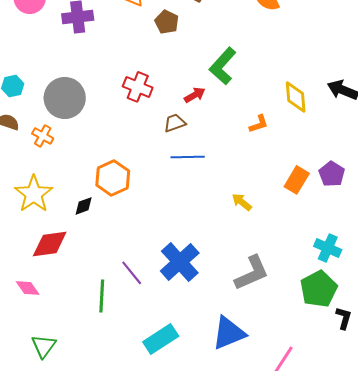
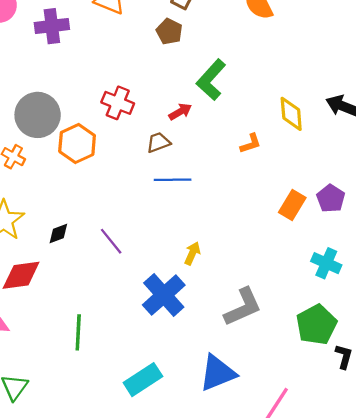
brown pentagon: (167, 22) -> (169, 32), moved
orange hexagon: (113, 178) -> (77, 143), moved
yellow arrow: (242, 202) -> (192, 253), moved, turned 75
cyan cross: (328, 248) -> (326, 263), moved
purple line: (132, 273) -> (111, 241), moved

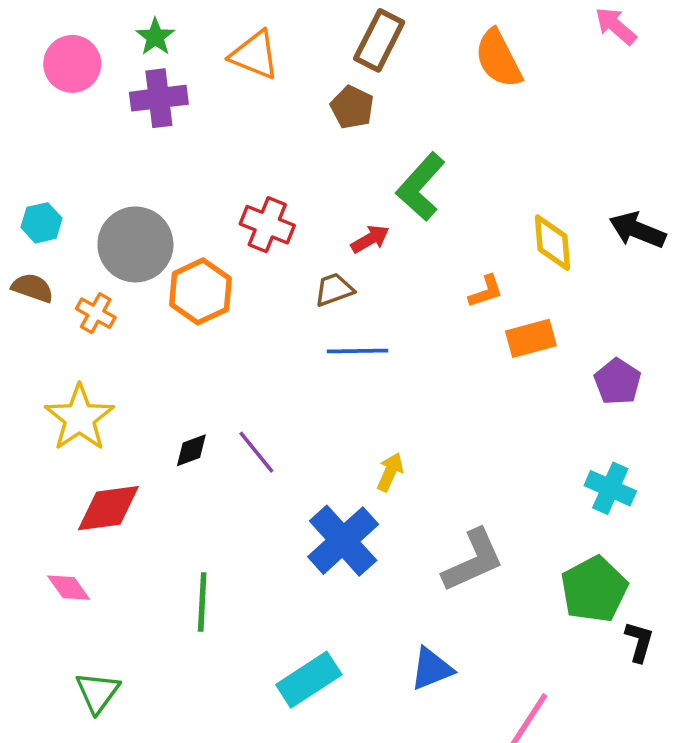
orange rectangle: (292, 205) -> (531, 338), moved, turned 44
black diamond: (58, 234) -> (191, 450), moved
blue triangle: (218, 373) -> (432, 669), size x0.7

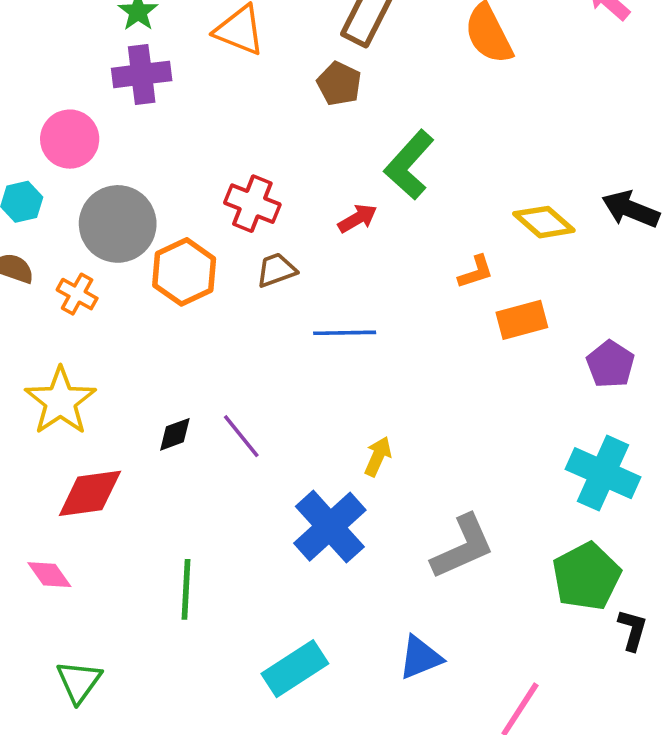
pink circle: (72, 64) -> (70, 139), moved
yellow diamond: (553, 243) -> (544, 222), turned -44
brown trapezoid: (334, 290) -> (276, 270), moved
cyan cross: (610, 488) -> (603, 473), size x1.4

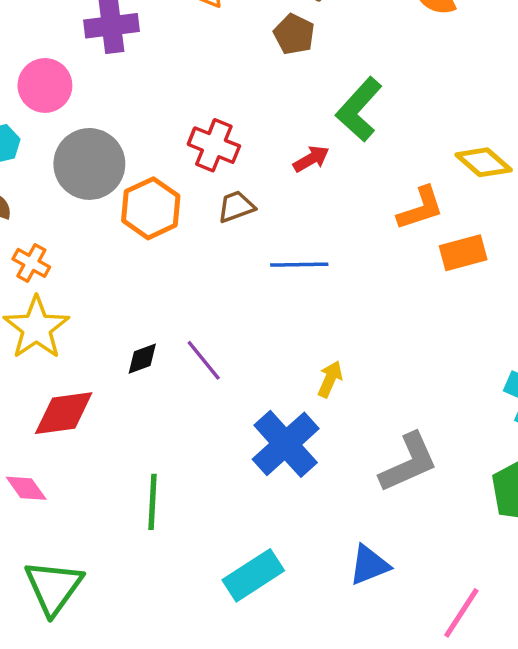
orange L-shape: (476, 272) -> (420, 208), size x1.4
orange cross: (77, 294) -> (31, 263), moved
green triangle: (79, 682) -> (53, 587), size x1.4

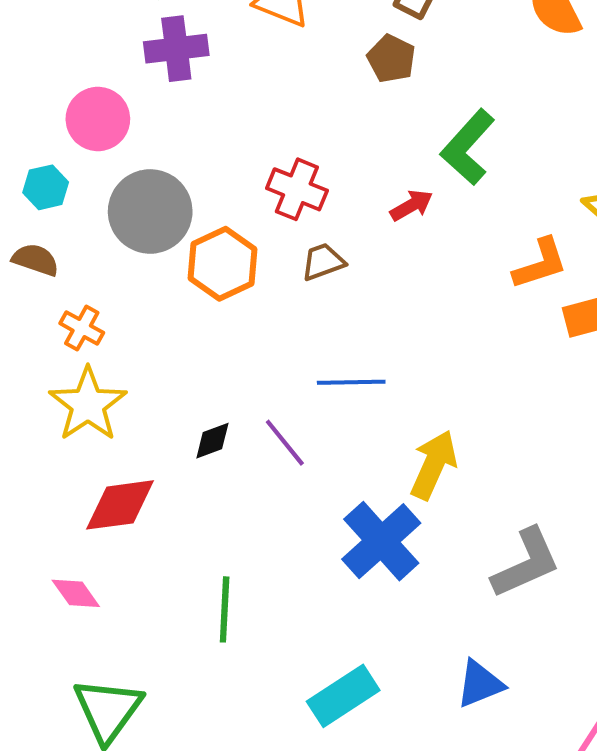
blue line: (299, 265) -> (351, 382), moved
yellow arrow: (330, 379) -> (434, 465), size x1.6

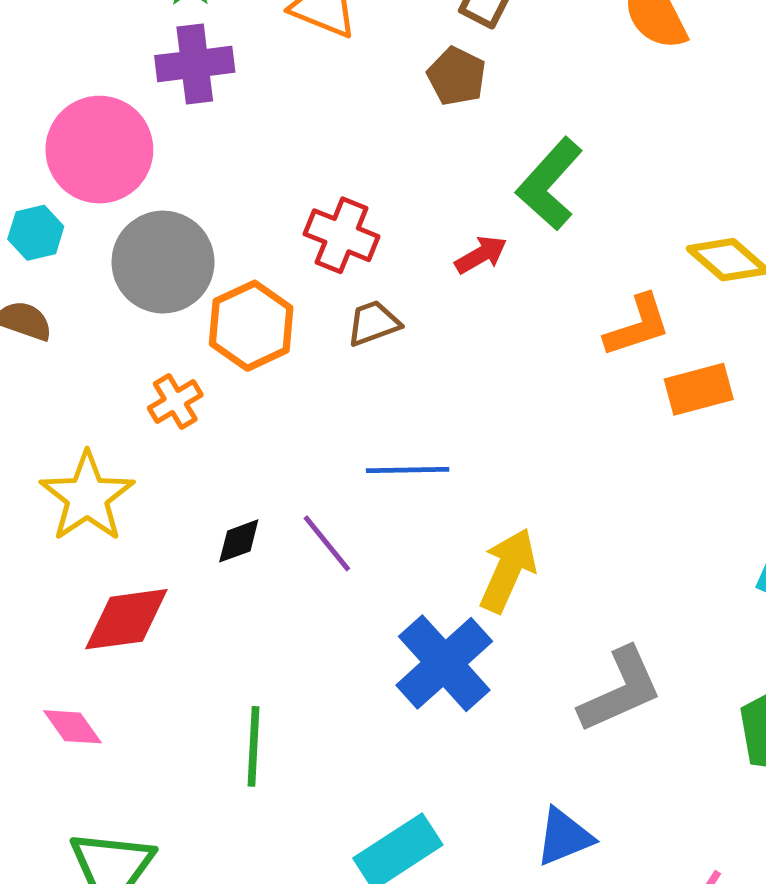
pink circle: (98, 119) -> (99, 150), size x1.4
orange cross: (82, 328) -> (175, 401), moved, turned 30

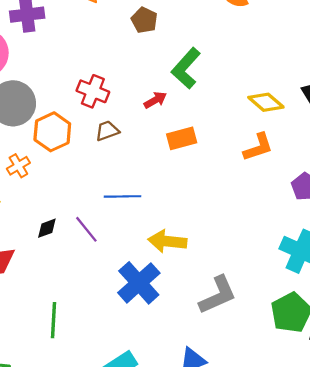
orange L-shape: (638, 326) -> (258, 147), moved
orange rectangle: (699, 389) -> (182, 138), moved
yellow arrow: (508, 570) -> (167, 241), turned -108

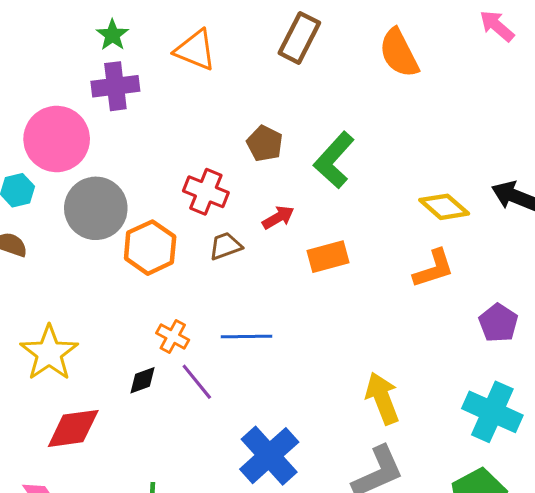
brown pentagon: (144, 20) -> (265, 144), moved
red arrow: (155, 100) -> (278, 217), moved
orange cross: (18, 166) -> (173, 336), moved, turned -30
yellow arrow: (167, 241) -> (382, 398), moved, turned 63

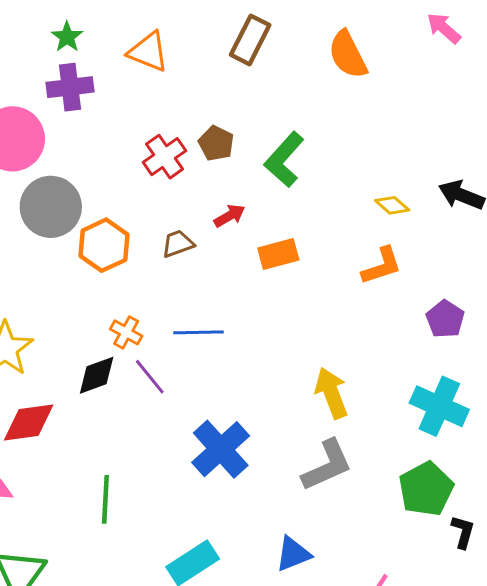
red cross: (206, 192) -> (165, 157), moved, turned 33
yellow diamond: (444, 207) -> (392, 205), size x0.7
black diamond: (143, 380) -> (97, 375), size x1.4

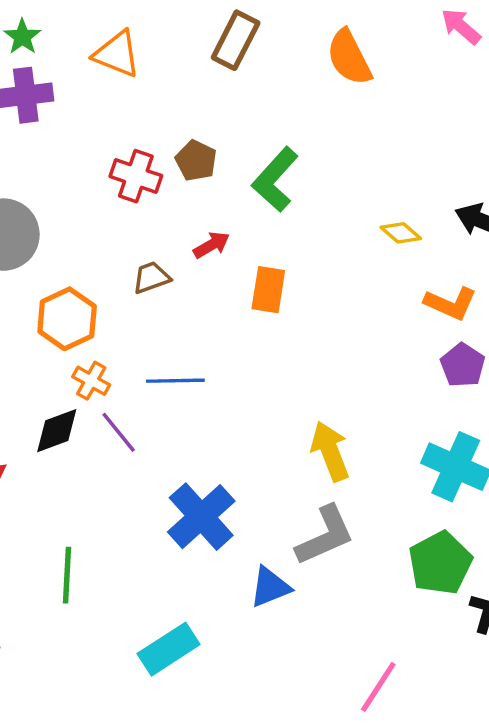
red cross: (165, 157) -> (136, 176), turned -36
orange hexagon: (104, 245) -> (67, 319), moved
orange rectangle: (278, 254) -> (268, 290), turned -66
orange L-shape: (382, 266) -> (451, 303), moved, turned 42
blue triangle: (293, 554) -> (270, 587), moved

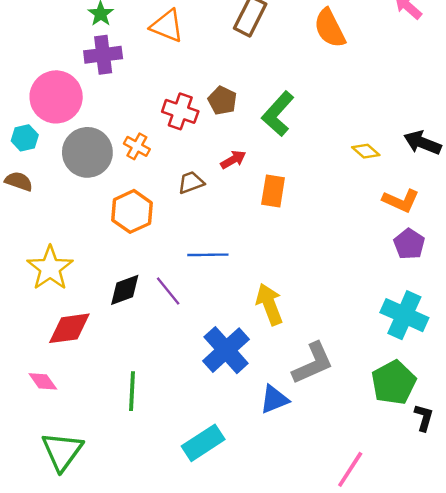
orange cross: (91, 381) -> (137, 146), moved
yellow arrow: (330, 451) -> (269, 304), moved

